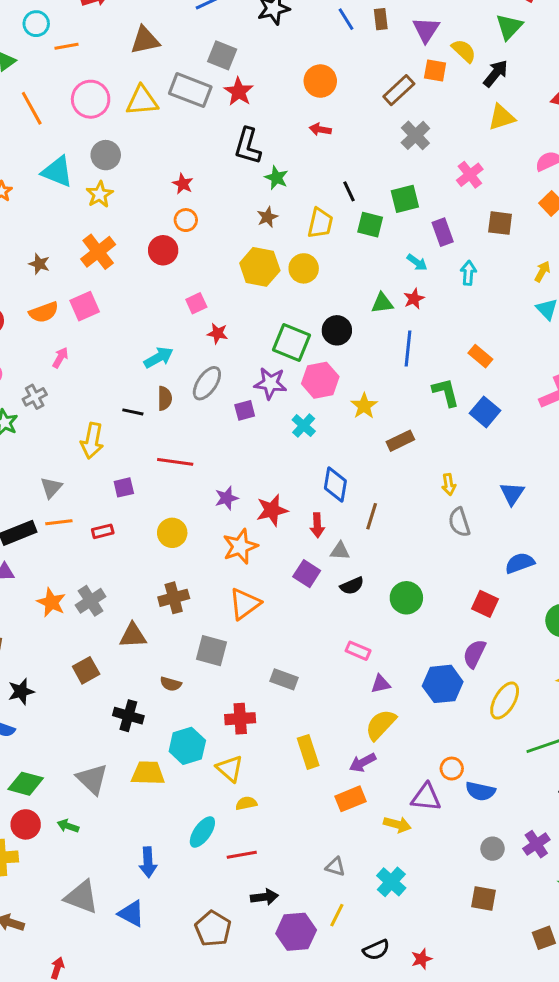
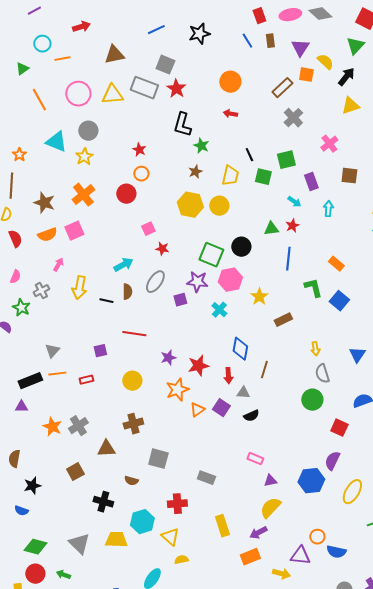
brown star: (39, 264) -> (44, 203), size x1.5
yellow arrow: (92, 441) -> (79, 288), moved
green circle: (406, 598) -> (312, 400), moved
orange triangle: (245, 604) -> (197, 410), moved, size x0.7

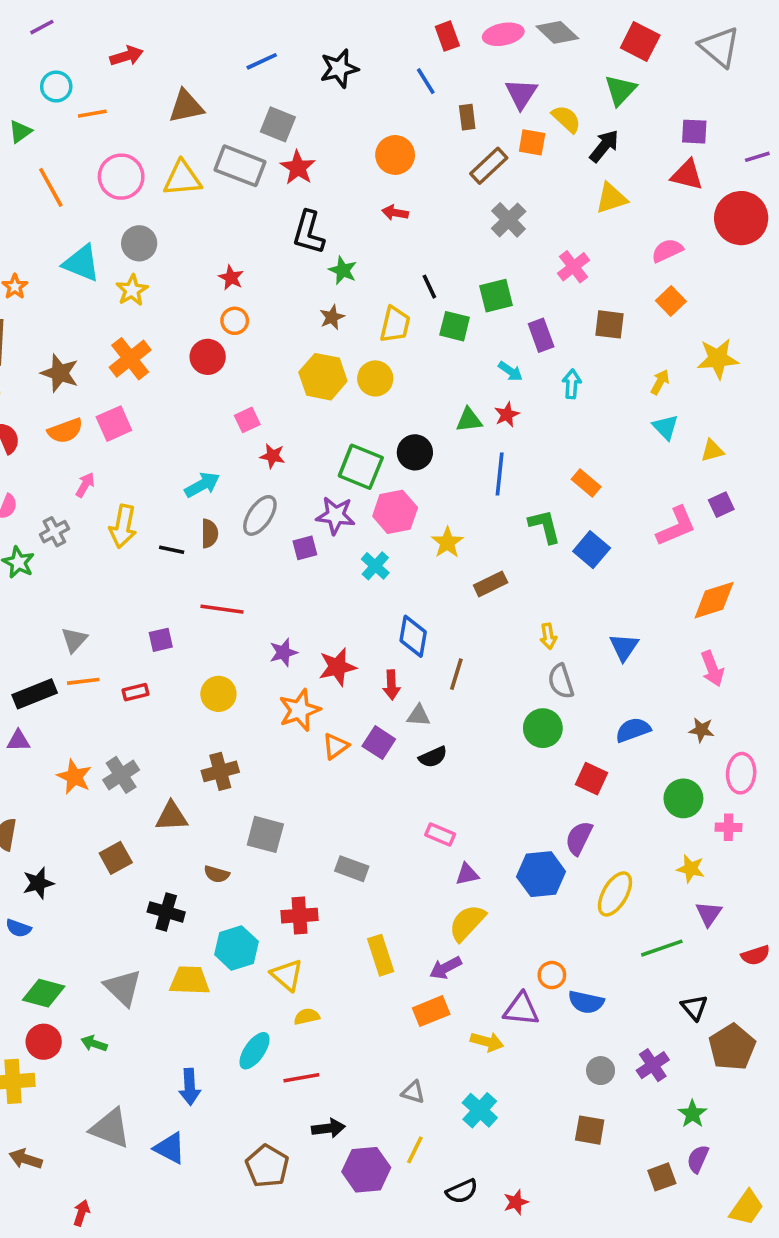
brown rectangle: (270, 41) -> (467, 117), moved

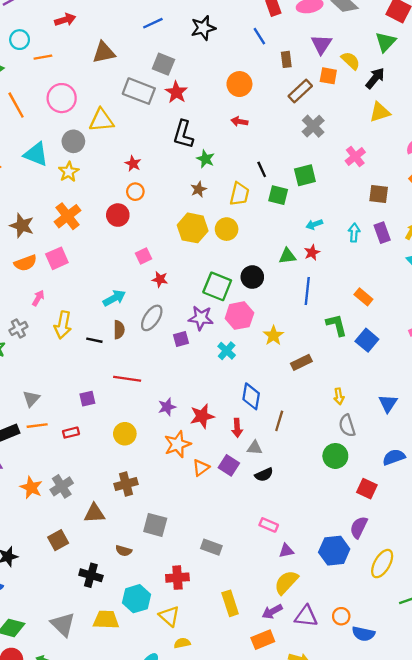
yellow triangle: (182, 178) -> (101, 120), moved
purple rectangle: (541, 335) -> (382, 233), moved
cyan arrow: (510, 371) -> (314, 224), turned 126
purple triangle: (521, 1009) -> (306, 616), moved

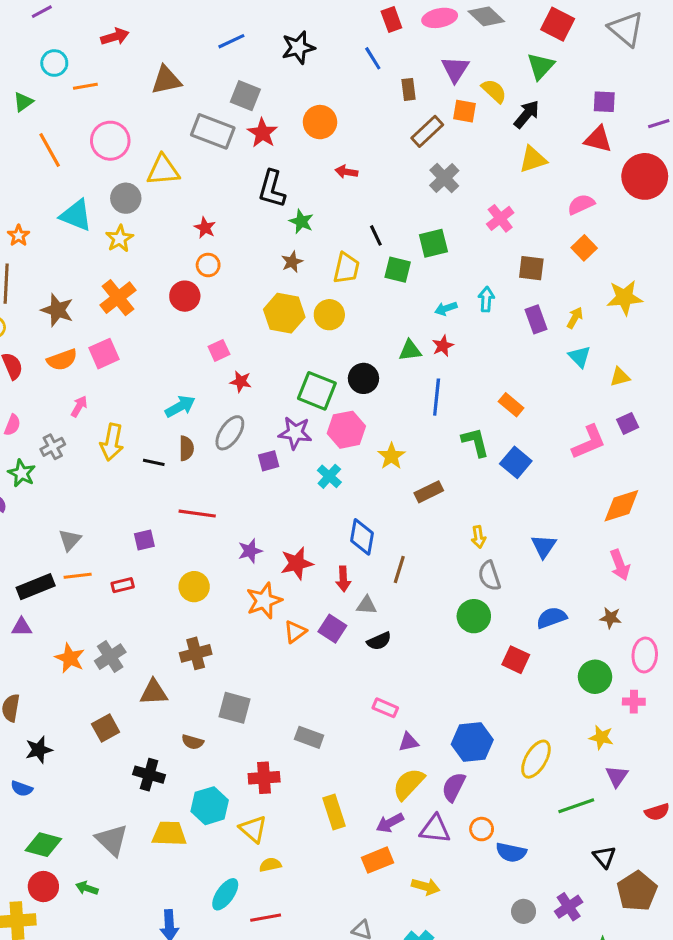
orange circle: (239, 84) -> (320, 122), moved
cyan arrow: (354, 233) -> (486, 299), moved
purple semicircle: (359, 527) -> (454, 787), moved

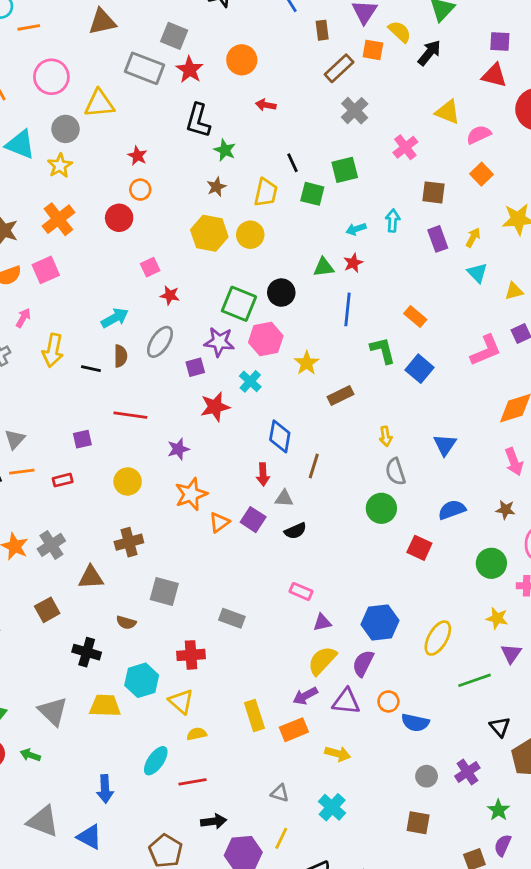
yellow triangle: (533, 159) -> (448, 112), moved, turned 40
red star: (297, 563) -> (215, 407), moved
yellow rectangle: (334, 812) -> (254, 716), moved

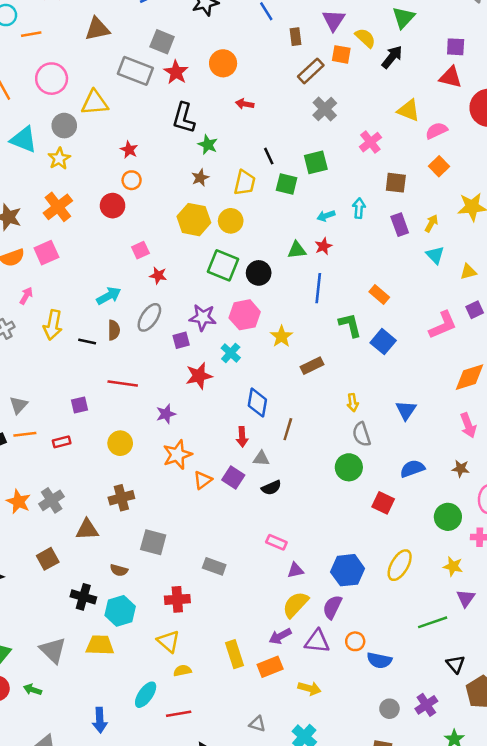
green square: (239, 304) -> (223, 265), moved
yellow ellipse: (438, 638) -> (400, 565), moved
cyan hexagon: (142, 680) -> (120, 611), moved

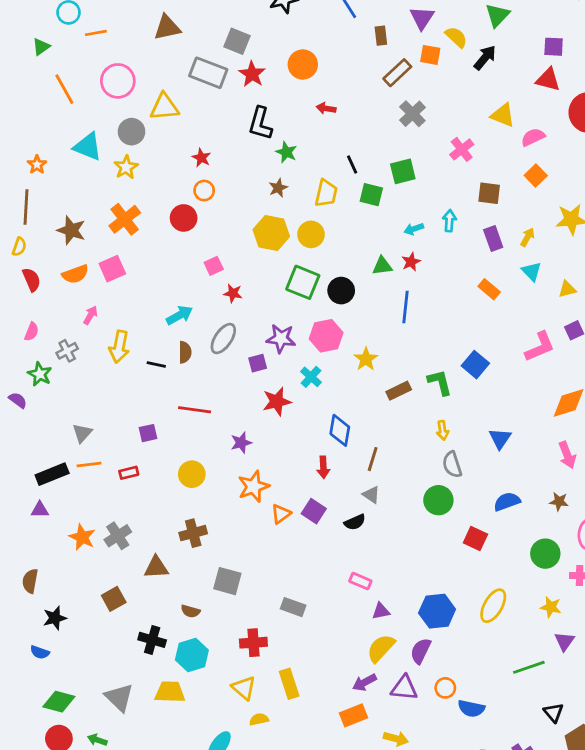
orange rectangle: (379, 295) -> (489, 289), moved
green L-shape: (350, 325) -> (440, 382), moved
gray triangle: (261, 458) -> (371, 495), moved, turned 30
yellow rectangle: (234, 654) -> (289, 684), moved

